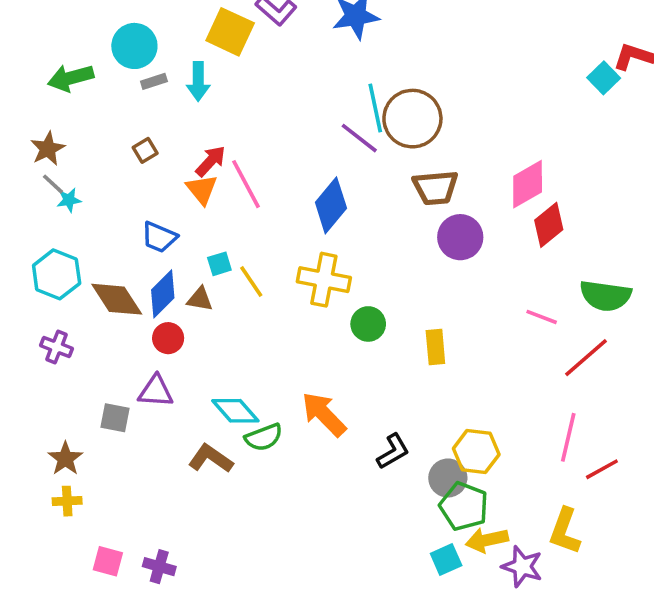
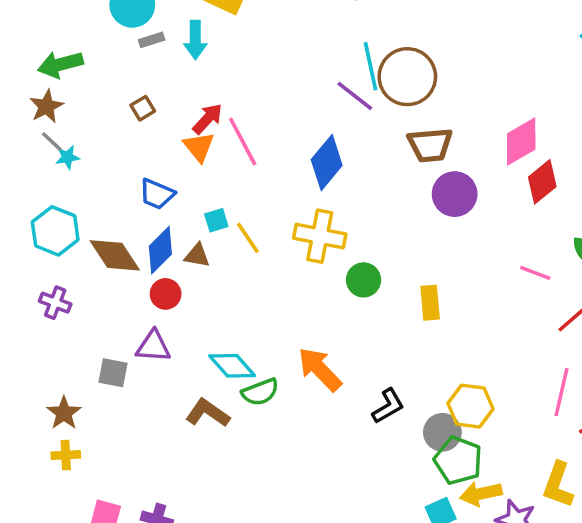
green arrow: (71, 78) -> (60, 64), moved

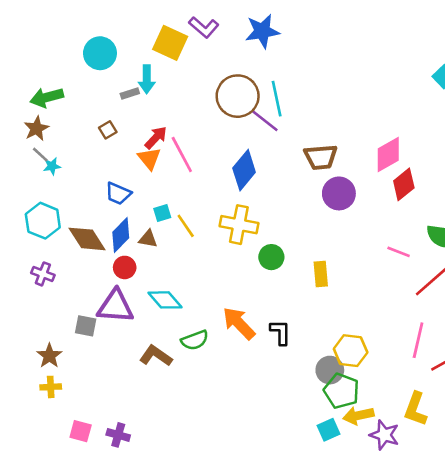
gray rectangle: (152, 40) -> (130, 93), moved
brown circle: (407, 77) -> (238, 96), moved
purple triangle: (153, 346) -> (116, 306), size x1.4
cyan diamond: (232, 366) -> (165, 300), moved
black L-shape: (388, 406) -> (280, 332), moved, turned -60

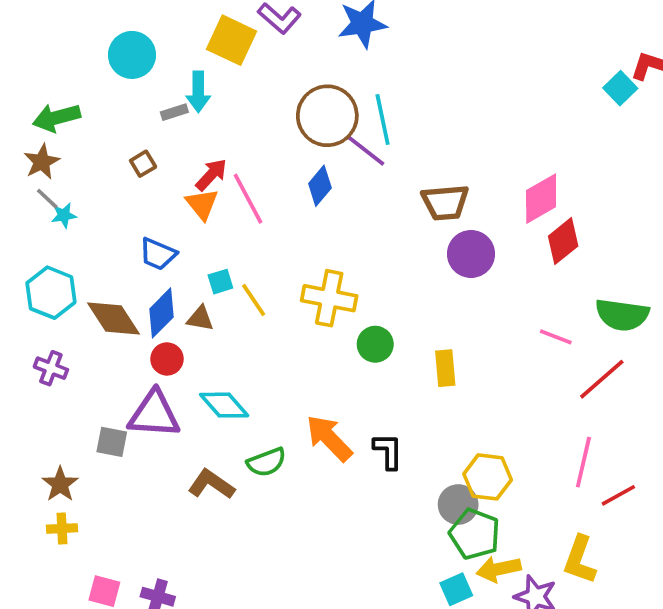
blue diamond: (244, 170) -> (320, 186), moved, size x0.7

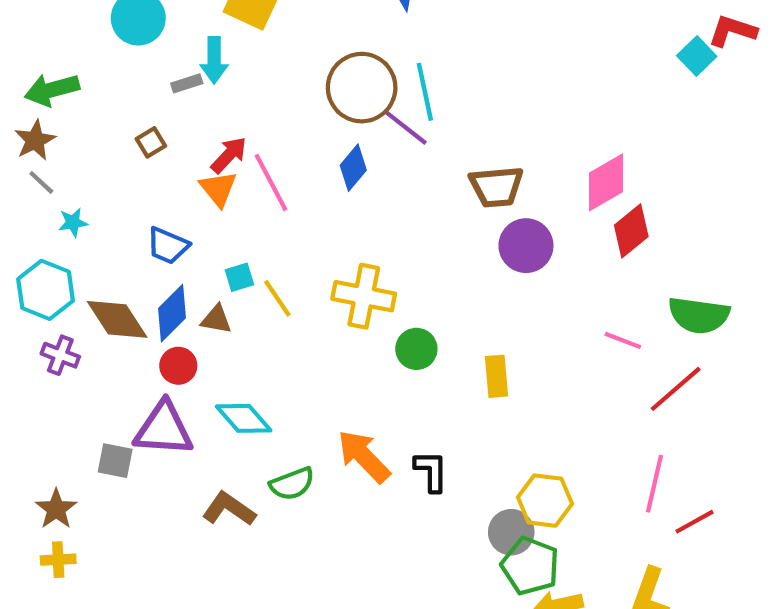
cyan star: (64, 215) -> (73, 222), moved
purple cross: (51, 368) -> (60, 355), moved

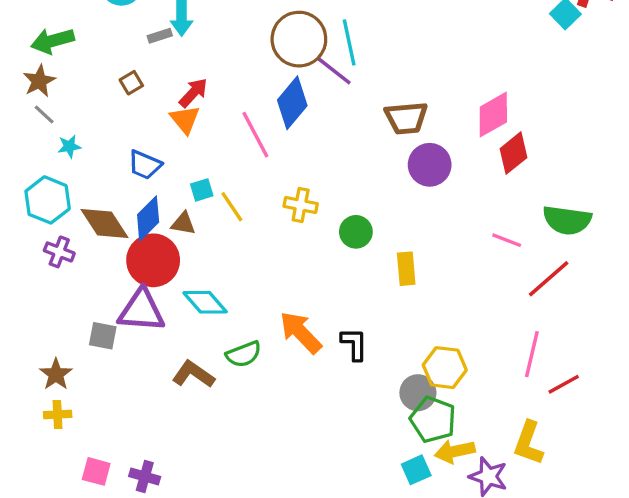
blue diamond: (353, 168) -> (292, 103), size x1.4
pink line: (271, 182) -> (255, 135), moved
yellow cross: (364, 296) -> (301, 205), size x0.7
green circle: (416, 349) -> (356, 232), moved
red circle: (178, 366) -> (153, 260), size x1.8

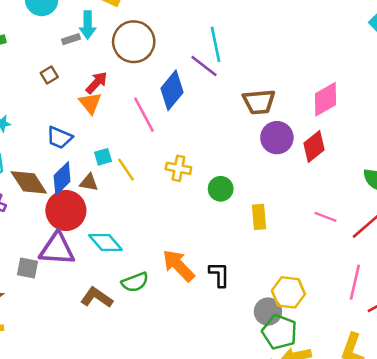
brown circle: (299, 39) -> (134, 42), moved
red diamond: (513, 153) -> (314, 147), moved
pink line: (507, 240) -> (325, 217), moved

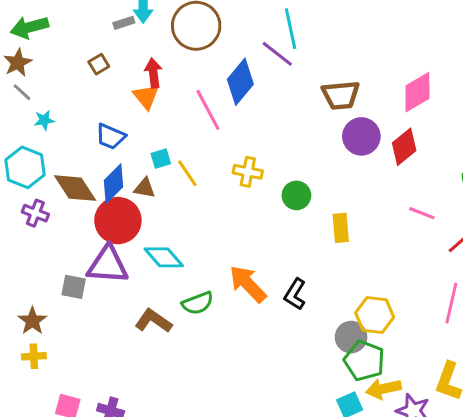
red arrow: (97, 83) -> (153, 73), turned -50
pink line: (325, 217) -> (422, 213), moved
black L-shape: (219, 274) -> (295, 294), turned -148

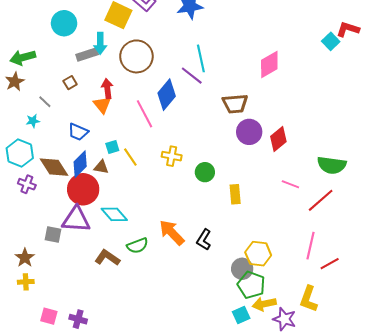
gray rectangle: (124, 23) -> (87, 54), size x1.5
gray line: (22, 92) -> (45, 102), moved
pink diamond: (417, 92) -> (269, 64), moved

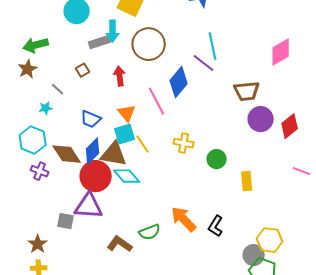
orange triangle: (102, 105) -> (127, 113), moved
cyan square: (112, 147) -> (125, 134), size x1.5
brown triangle: (101, 167) -> (114, 154), size x1.8
cyan diamond: (114, 214) -> (127, 176), moved

